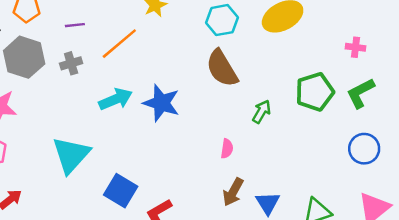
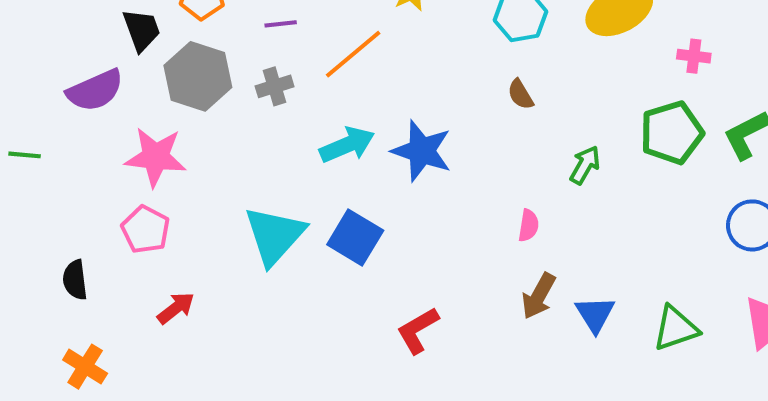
pink cross: (355, 47) -> (694, 56), moved
brown semicircle: (222, 68) -> (520, 94), size x0.5
blue square: (121, 191) -> (355, 238), moved

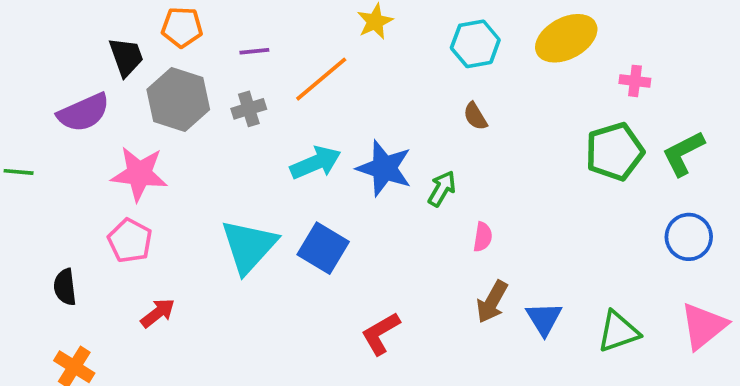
green arrow: (585, 165) -> (442, 189), moved

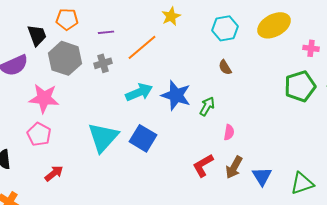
red L-shape: (381, 333) -> (203, 165), moved

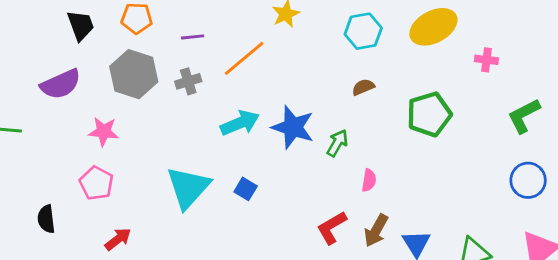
black trapezoid: (37, 35) -> (81, 25), moved
brown semicircle: (225, 67) -> (363, 87), turned 98
green pentagon: (300, 86) -> (429, 114), moved
pink star: (44, 98) -> (104, 132), size x0.7
blue square: (143, 138) -> (246, 189), size x0.6

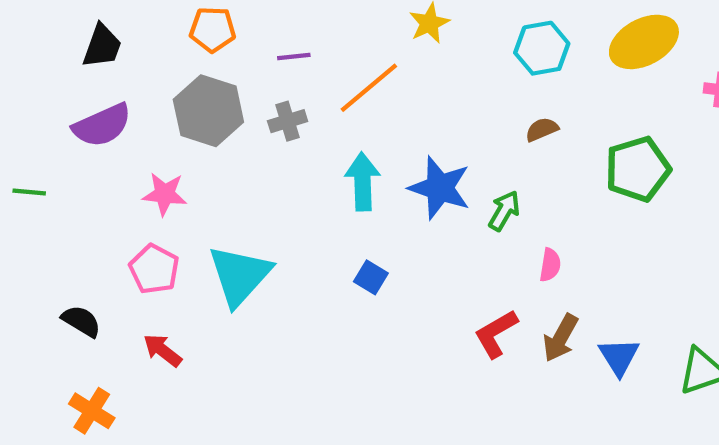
black trapezoid: (81, 25) -> (102, 46), moved, turned 40
cyan arrow: (240, 123) -> (363, 182), turned -69
cyan triangle: (188, 187) -> (240, 275), moved
black semicircle: (46, 219) -> (81, 321), turned 128
red arrow: (118, 239) -> (163, 350), moved, turned -104

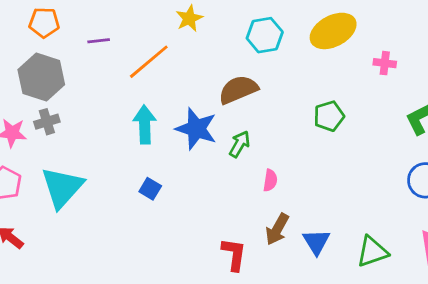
gray cross: (288, 121) -> (47, 122), moved
brown semicircle: (542, 129) -> (238, 90), moved, size x1.8
green pentagon: (638, 169) -> (329, 116), size x0.7
red L-shape: (496, 334) -> (234, 254), moved, turned 128

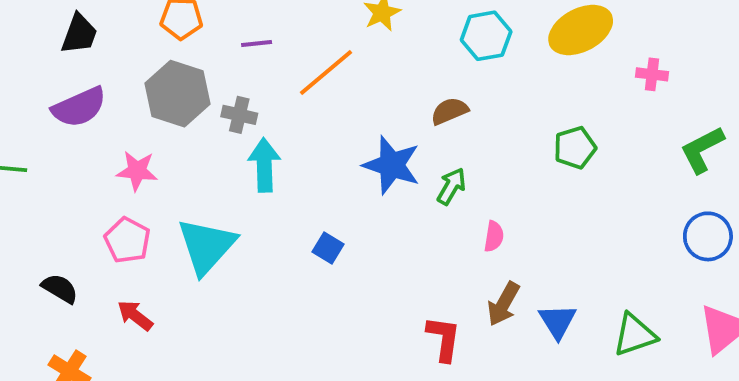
brown semicircle: (238, 90) -> (449, 111), size x0.7
gray cross: (47, 122) -> (239, 115), moved, turned 30
cyan arrow: (145, 125) -> (264, 165), moved

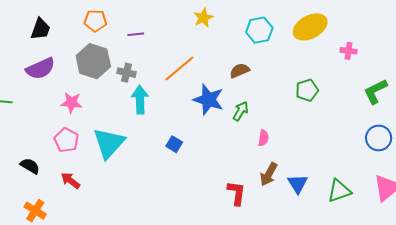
orange line: (326, 72) -> (179, 68), moved

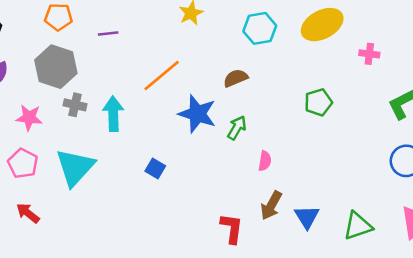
gray cross: (127, 73) -> (75, 105), moved

